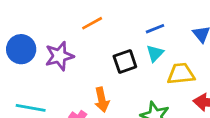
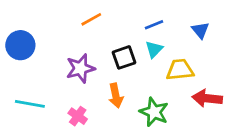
purple star: (59, 56) -> (80, 68), moved
orange arrow: (102, 100) -> (116, 96), moved

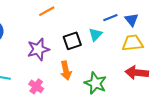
blue line: (154, 25) -> (110, 18), moved
yellow trapezoid: (180, 70) -> (133, 43), moved

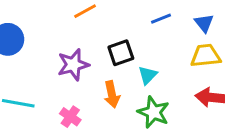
blue line: (110, 18) -> (161, 19), moved
cyan triangle: (95, 34) -> (148, 75), moved

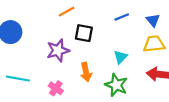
black square: (121, 53) -> (84, 33), moved, turned 30
cyan triangle: (148, 75) -> (121, 57), moved

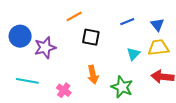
purple star: (58, 50) -> (45, 48), moved
cyan triangle: (121, 57) -> (133, 54), moved

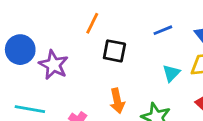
orange line: (74, 16) -> (92, 23), turned -35
purple star: (45, 48) -> (53, 65), turned -30

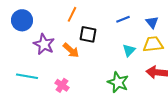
blue circle: (20, 50) -> (22, 20), moved
orange arrow: (117, 101) -> (71, 50), moved, turned -36

